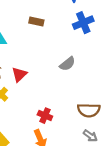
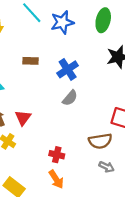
blue cross: (83, 23) -> (68, 69), moved

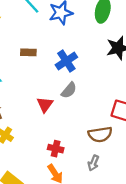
red triangle: (23, 118) -> (45, 105), moved
gray arrow: (107, 167) -> (93, 163), moved, turned 88

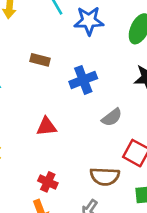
gray semicircle: (69, 90) -> (112, 117), moved
red triangle: (45, 105) -> (46, 127), turned 36

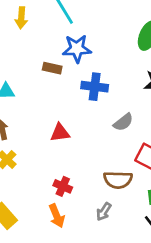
blue star: (89, 21) -> (77, 49), moved
blue cross: (83, 80) -> (95, 87), turned 30

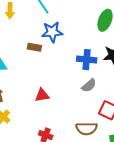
blue cross: (95, 87) -> (87, 60), moved

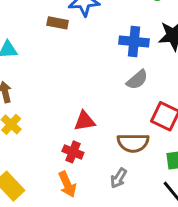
red triangle: (42, 95) -> (85, 121), moved

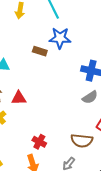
red triangle: (85, 121) -> (19, 98), moved

